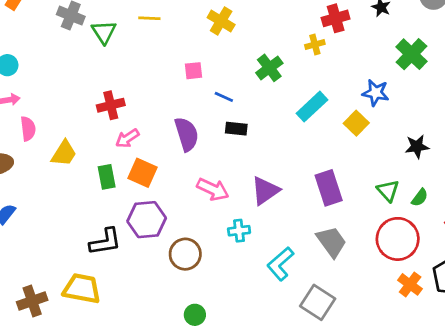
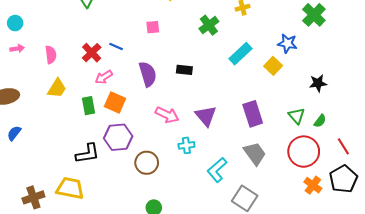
blue line: (224, 97) -> (116, 46), moved
red cross: (111, 105) -> (92, 53), turned -30
pink semicircle: (28, 129) -> (51, 55), moved
purple triangle: (265, 191) -> (206, 116), turned -35

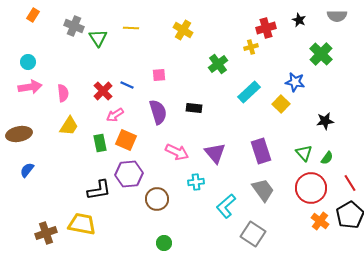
pink square: (153, 27) -> (159, 75), moved
pink arrow: (17, 49) -> (30, 87), size x1.6

